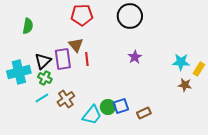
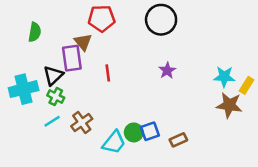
brown triangle: (76, 45) -> (83, 42), moved
purple rectangle: (63, 59) -> (72, 58), moved
brown star: (185, 85) -> (229, 105), size x1.5

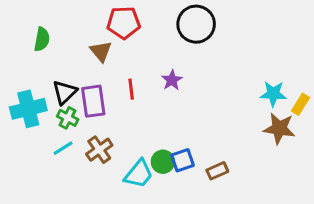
purple rectangle: (72, 58) -> (93, 101), moved
purple star: (167, 70) -> (172, 80), moved

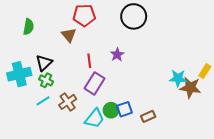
cyan star: (273, 94) -> (178, 78), moved
purple rectangle: (93, 101) -> (94, 83), moved, turned 40

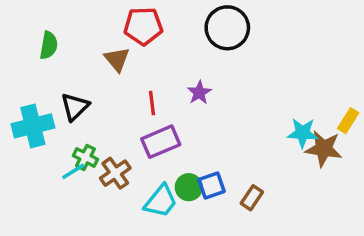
green cross: (46, 80) -> (85, 157), moved
purple rectangle: (94, 83) -> (161, 142), turned 35
brown rectangle: (148, 116) -> (252, 198), turned -32

